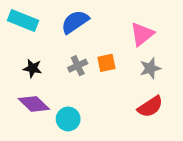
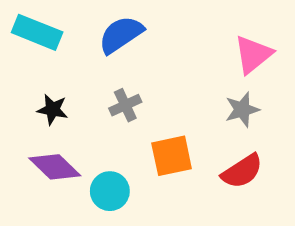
pink triangle: (142, 34) -> (253, 54), moved
orange square: (106, 63) -> (172, 156), moved, size x1.4

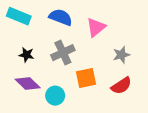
blue semicircle: (121, 35) -> (61, 17), turned 55
pink triangle: (253, 54) -> (96, 27), moved
gray cross: (125, 105) -> (63, 53), size x1.5

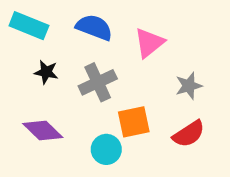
black star: (26, 55) -> (46, 72), moved
cyan circle: (55, 96) -> (106, 149), moved

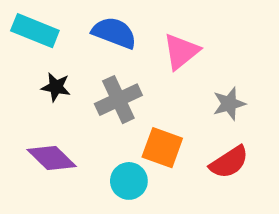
orange square: (134, 122) -> (162, 148), turned 32

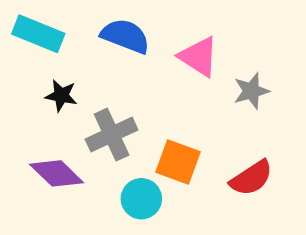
pink triangle: (181, 52) -> (199, 57), turned -48
gray cross: (118, 100) -> (112, 135), moved
gray star: (229, 104) -> (251, 91), moved

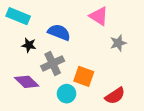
blue semicircle: (125, 36) -> (59, 32), moved
pink triangle: (199, 57) -> (99, 16), moved
red semicircle: (251, 178) -> (115, 96), moved

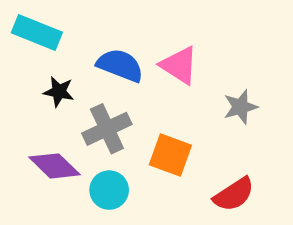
pink triangle: (99, 16) -> (179, 65), moved
gray star: (118, 43) -> (240, 107), moved
cyan circle: (67, 94) -> (109, 190), moved

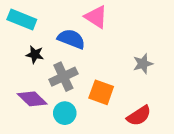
pink triangle: (179, 65) -> (96, 17), moved

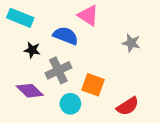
gray star: (143, 64) -> (131, 43), moved, turned 30
cyan circle: (65, 113) -> (70, 104), moved

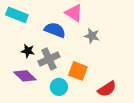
gray star: (131, 43) -> (92, 36), moved
black star: (32, 50) -> (28, 51), moved

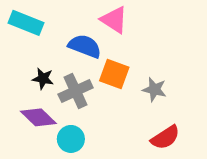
gray star: (92, 36) -> (154, 89), moved
orange square: (78, 71) -> (114, 74), moved
cyan circle: (59, 87) -> (71, 139), moved

